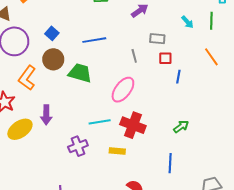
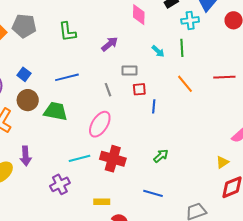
yellow rectangle: (117, 151) -> (102, 202), moved
blue line: (170, 163) -> (153, 193), turned -72

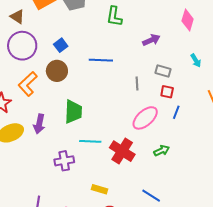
green trapezoid: (56, 111) -> (73, 112), moved, turned 65
pink ellipse: (100, 124) -> (145, 118), moved
green arrow: (161, 156) -> (162, 151), moved

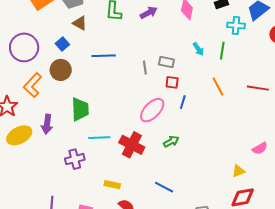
brown triangle: (17, 17) -> (80, 23), moved
purple arrow: (151, 40) -> (149, 13), moved
gray line: (137, 83) -> (145, 68), moved

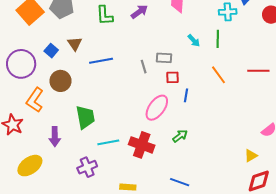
brown triangle: (80, 23) -> (75, 44), moved, turned 35
blue square: (62, 44) -> (51, 51), moved
yellow ellipse: (19, 135) -> (30, 166), moved

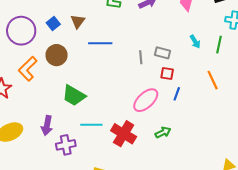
green trapezoid: (85, 117) -> (74, 95), turned 120
purple arrow: (55, 137) -> (47, 125), moved

